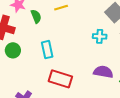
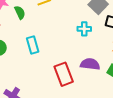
red rectangle: (60, 79) -> (64, 74), moved, turned 55

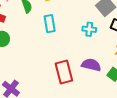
cyan rectangle: (33, 45) -> (50, 24), moved

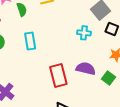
cyan rectangle: (50, 24) -> (30, 41), moved

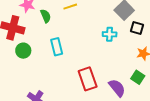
purple semicircle: (86, 69) -> (117, 88), moved, turned 42

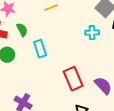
green semicircle: (46, 16) -> (22, 30), moved

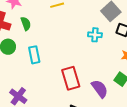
cyan rectangle: (40, 49) -> (34, 55), moved

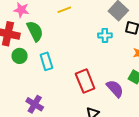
green semicircle: (26, 24) -> (35, 31), size x1.5

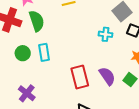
green circle: (20, 56) -> (23, 53), moved
purple semicircle: (115, 89) -> (107, 76), moved

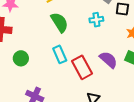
green semicircle: (37, 21) -> (59, 22), moved
cyan rectangle: (44, 52) -> (60, 54), moved

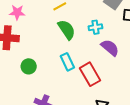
cyan cross: (96, 20) -> (95, 27), moved
purple semicircle: (108, 60) -> (110, 48), moved

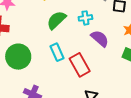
green semicircle: (67, 30) -> (56, 20), turned -100
green circle: (29, 66) -> (18, 57), size x1.6

